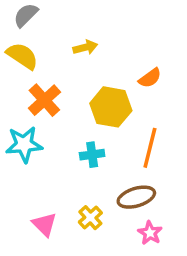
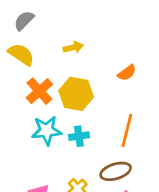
yellow hexagon: (111, 107) -> (76, 94), moved
cyan star: (24, 144) -> (47, 130), moved

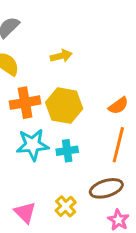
orange semicircle: (127, 73) -> (118, 106), moved
orange cross: (39, 91) -> (25, 103), turned 32

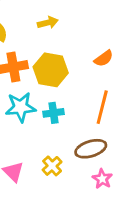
orange semicircle: (118, 106) -> (104, 58), moved

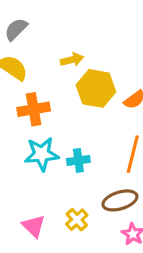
yellow hexagon: (51, 70) -> (96, 88), moved

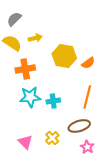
yellow arrow: (72, 60) -> (35, 38), moved

